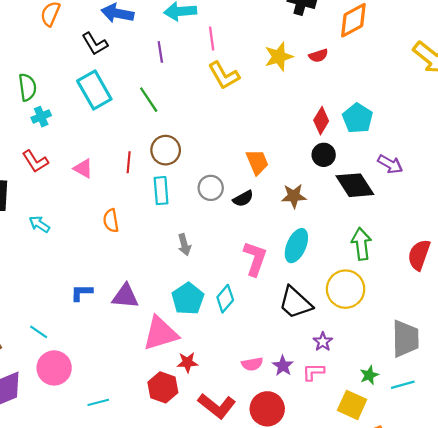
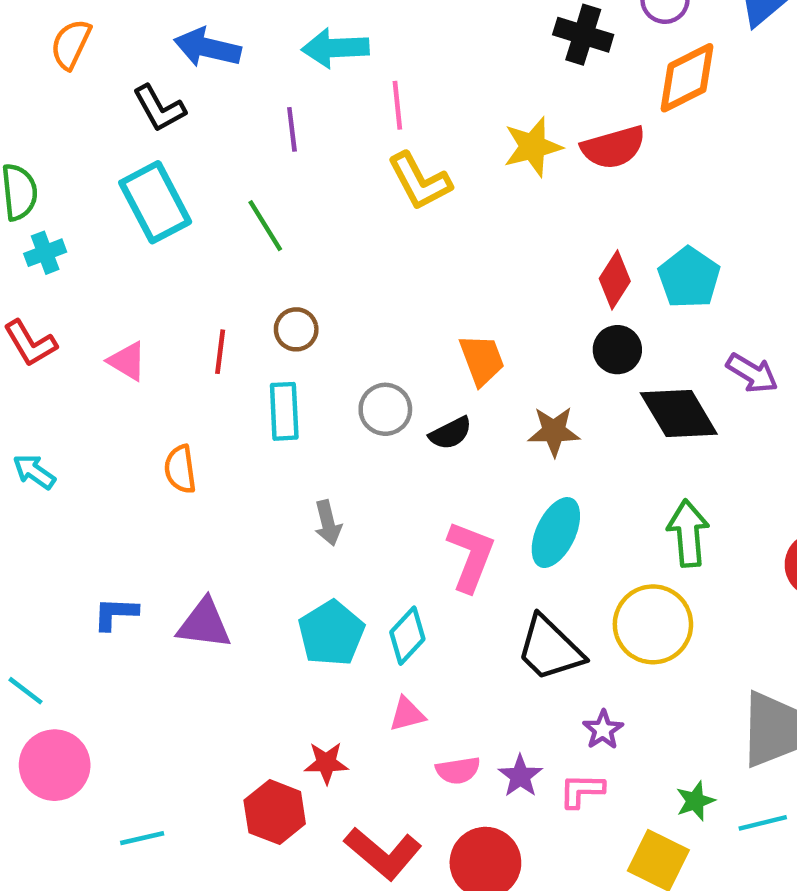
red semicircle: (318, 56) -> (613, 147), size x1.6
brown circle: (166, 150) -> (296, 329), size x0.7
pink triangle: (161, 333) -> (407, 714), moved, size x0.5

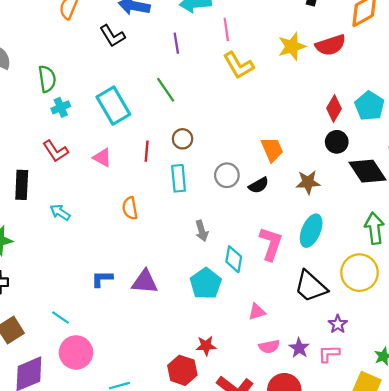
cyan rectangle: (155, 202) -> (113, 106), moved
cyan diamond: (407, 636) -> (234, 259), moved, turned -30
pink triangle: (407, 714) -> (257, 312), moved

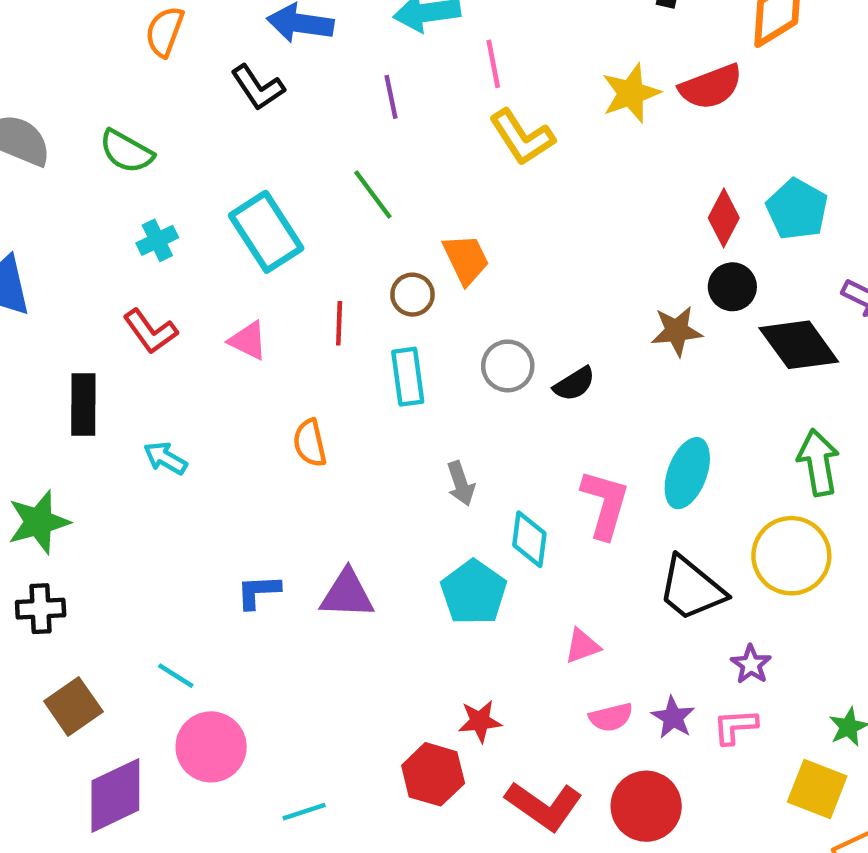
green semicircle: (47, 79) -> (126, 151), moved, turned 130
orange trapezoid: (272, 150) -> (466, 259), moved
brown star: (308, 182) -> (677, 331), moved

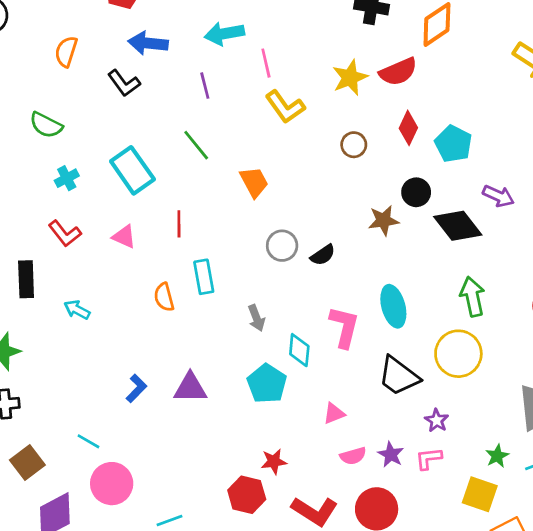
red diamond: (724, 218) -> (408, 128), moved
brown circle: (412, 295) -> (354, 145), moved
cyan rectangle: (408, 377) -> (204, 277), moved
cyan ellipse: (687, 473) -> (393, 306), turned -33
blue L-shape: (258, 592) -> (136, 388), turned 140

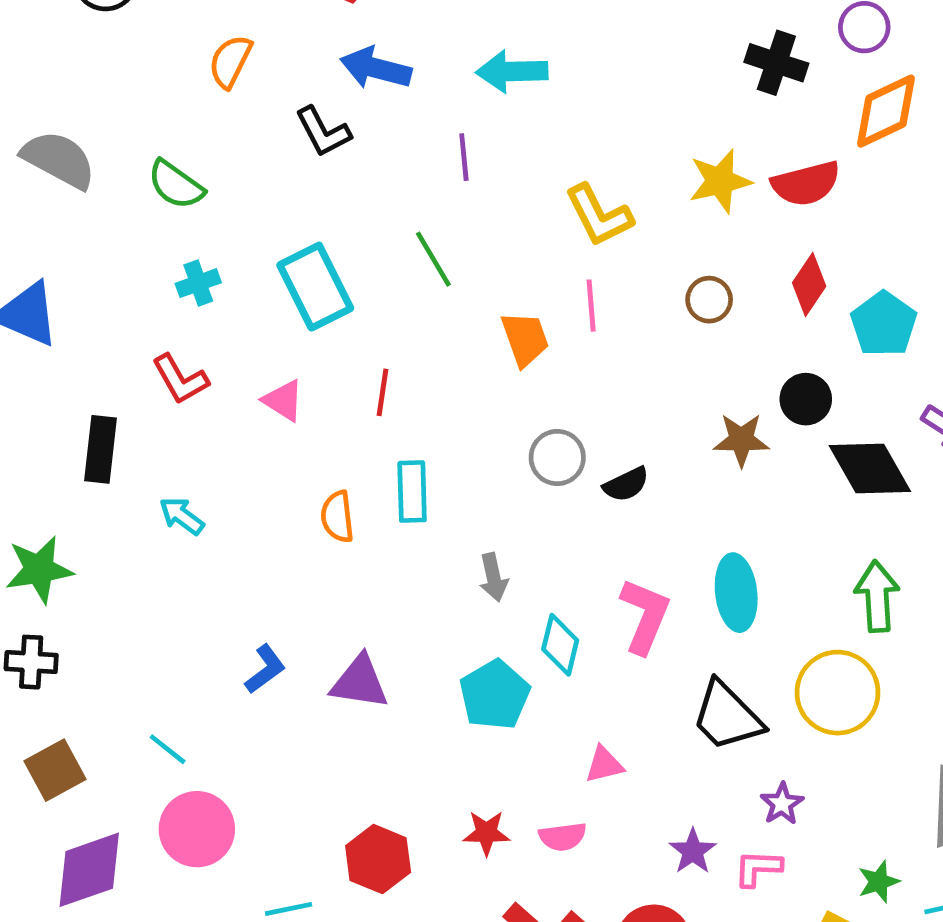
pink line: (266, 63) -> (591, 306), moved
pink semicircle: (353, 456) -> (563, 837), moved
red hexagon: (247, 495) -> (378, 859), moved

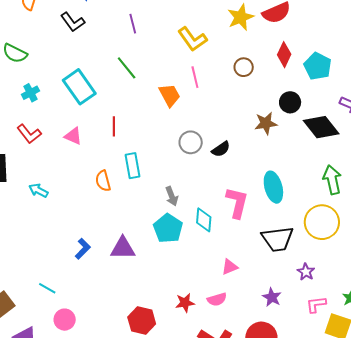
cyan pentagon: (495, 695) -> (168, 228), moved
black trapezoid: (727, 716) -> (278, 239), turned -44
pink circle: (197, 829) -> (65, 320), size x0.7
pink L-shape: (758, 868) -> (316, 304), moved

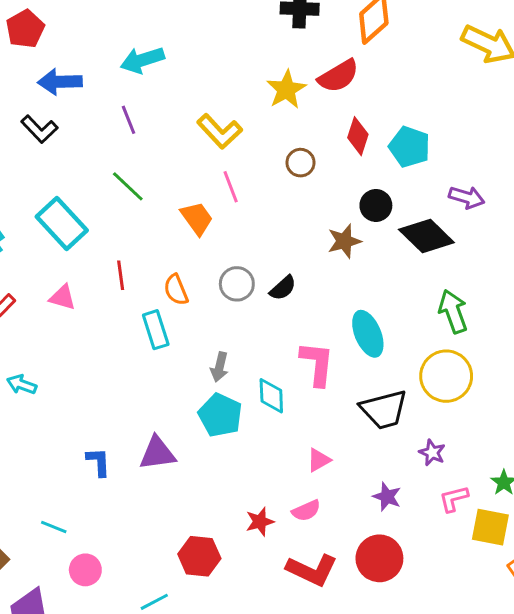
orange semicircle: (103, 181) -> (176, 290), moved
gray arrow: (172, 196) -> (219, 367), turned 42
blue L-shape: (83, 249) -> (98, 462), turned -40

